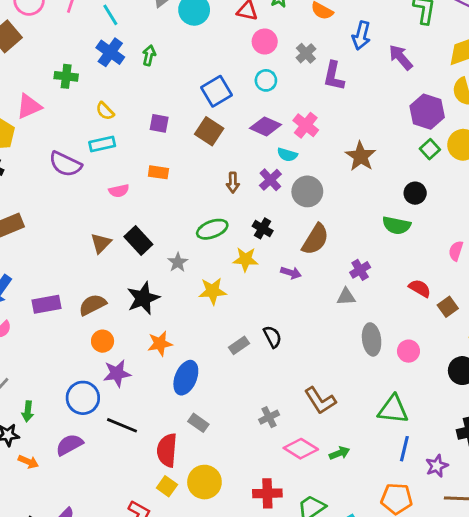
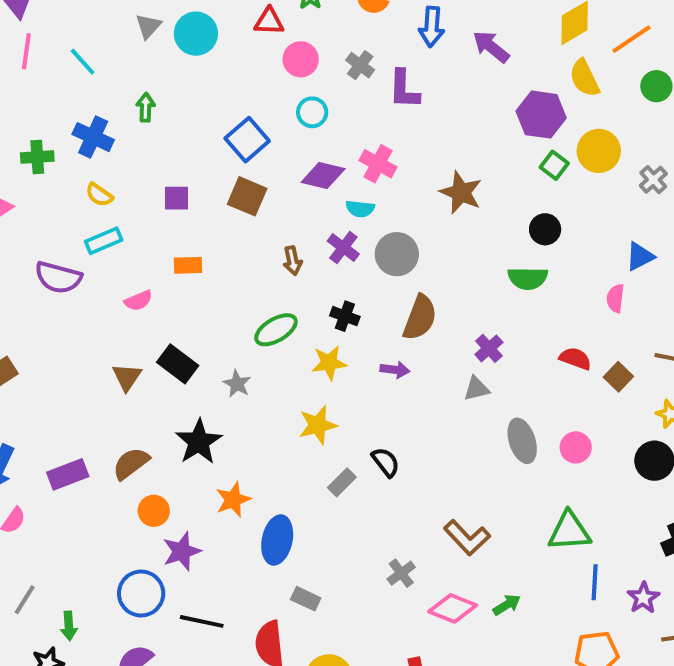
blue cross: (110, 52) -> (93, 137), moved
yellow star: (212, 291) -> (318, 425), moved

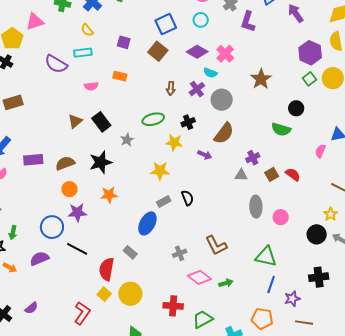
black cross: (345, 316) -> (188, 122), turned 32
brown square: (618, 377) -> (272, 174), moved
blue ellipse: (277, 540) -> (147, 223), moved

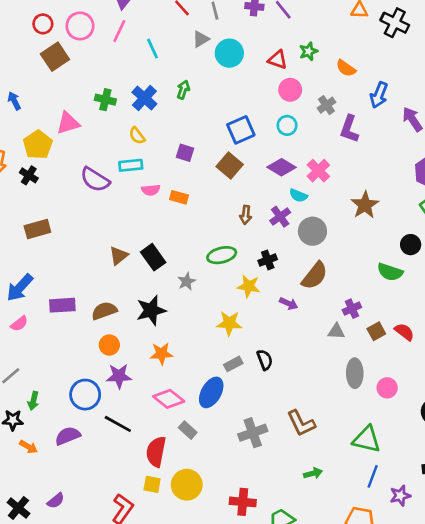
pink semicircle: (91, 86) -> (151, 190), moved
gray cross: (180, 253) -> (253, 433), size x1.5
pink diamond: (199, 277) -> (169, 399), moved
yellow square: (104, 294) -> (152, 484), turned -32

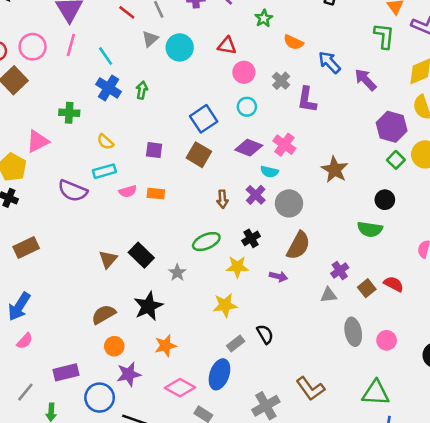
green star: (309, 51) -> (264, 18), moved
blue arrow: (379, 95) -> (329, 62), turned 125
blue cross: (144, 98) -> (109, 88), moved
purple rectangle: (62, 305) -> (66, 372), moved

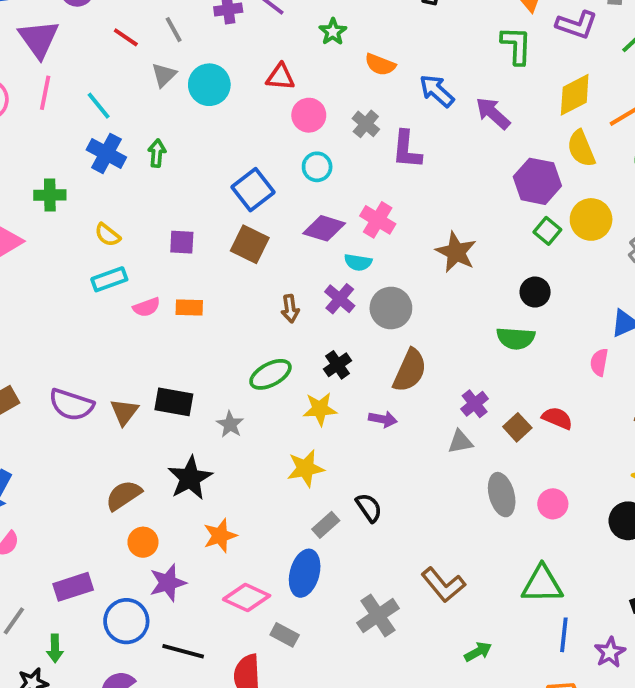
purple semicircle: (73, 191) -> (71, 405), moved
black rectangle: (141, 255) -> (174, 402), turned -30

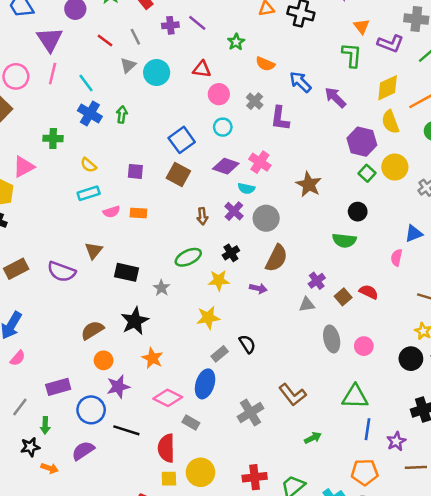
brown triangle: (124, 412) -> (94, 251), moved
orange star: (220, 536) -> (152, 358), turned -30

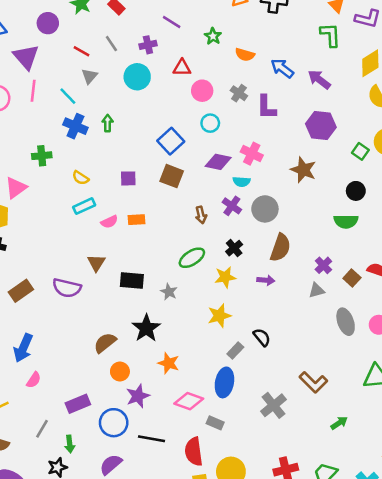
purple cross: (170, 25) -> (148, 45), moved
gray triangle: (128, 65) -> (89, 76), moved
purple hexagon: (362, 142) -> (321, 126), moved

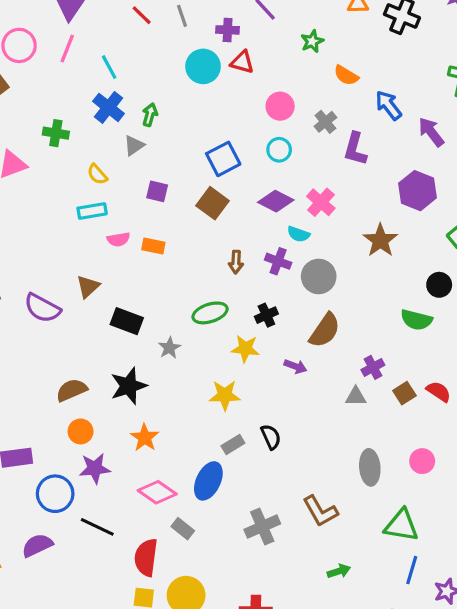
red triangle: (182, 68) -> (242, 62), moved
gray triangle: (89, 76) -> (134, 145), moved
purple cross: (232, 206) -> (278, 261), turned -30
gray ellipse: (346, 322) -> (370, 467), moved

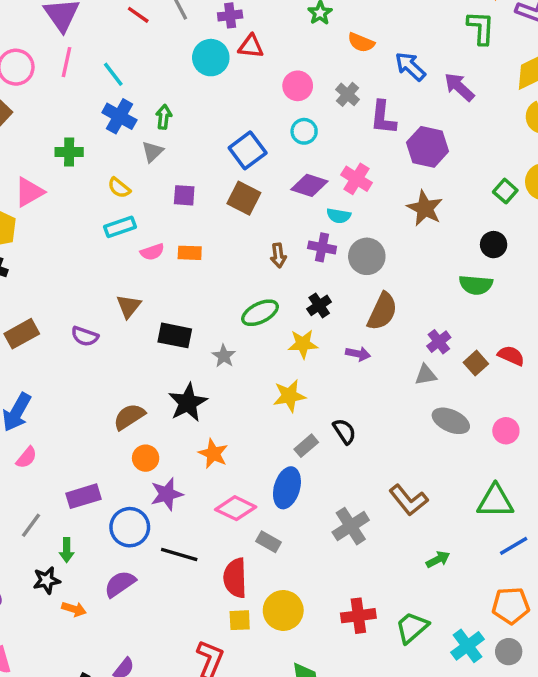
purple hexagon: (417, 191) -> (428, 147), moved
purple semicircle: (42, 308) -> (85, 336), size x0.7
gray ellipse: (370, 467) -> (451, 421), moved, turned -52
blue line: (412, 570) -> (514, 546), turned 52

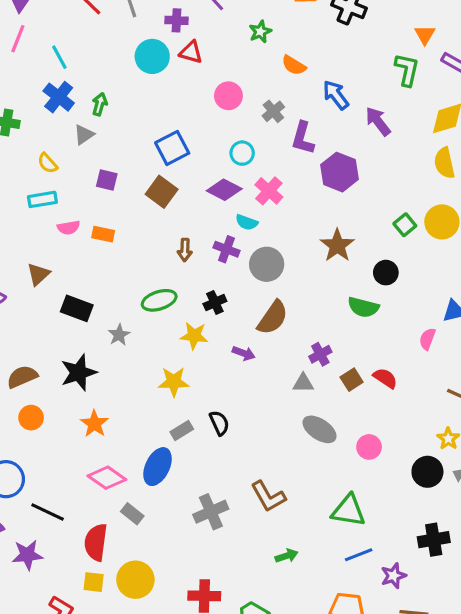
cyan circle: (304, 131) -> (242, 153), moved
brown star: (425, 208) -> (337, 245), moved
purple star: (167, 494) -> (27, 555), moved

